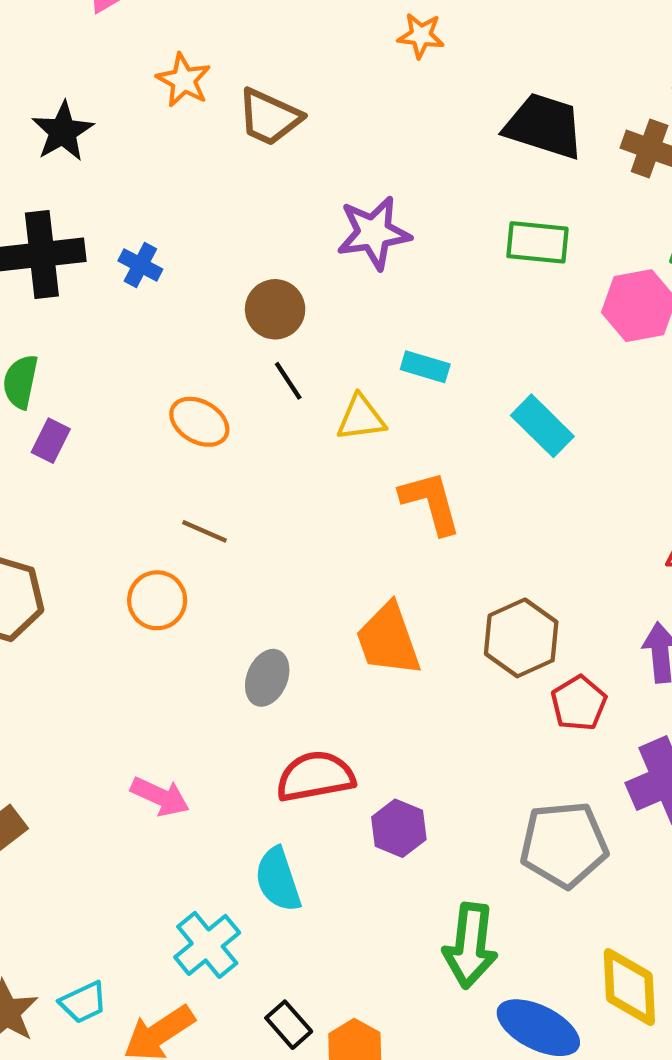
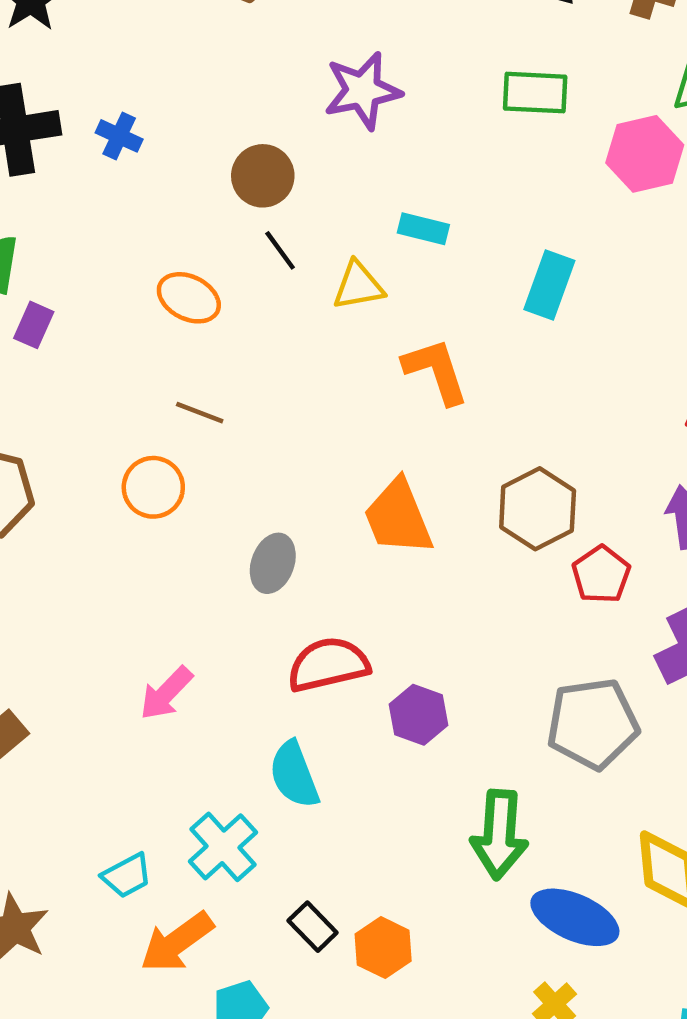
cyan rectangle: (542, 426) -> (549, 285), turned 68
pink arrow: (160, 796) -> (166, 693), turned 112
cyan trapezoid: (83, 1002) -> (127, 876), moved

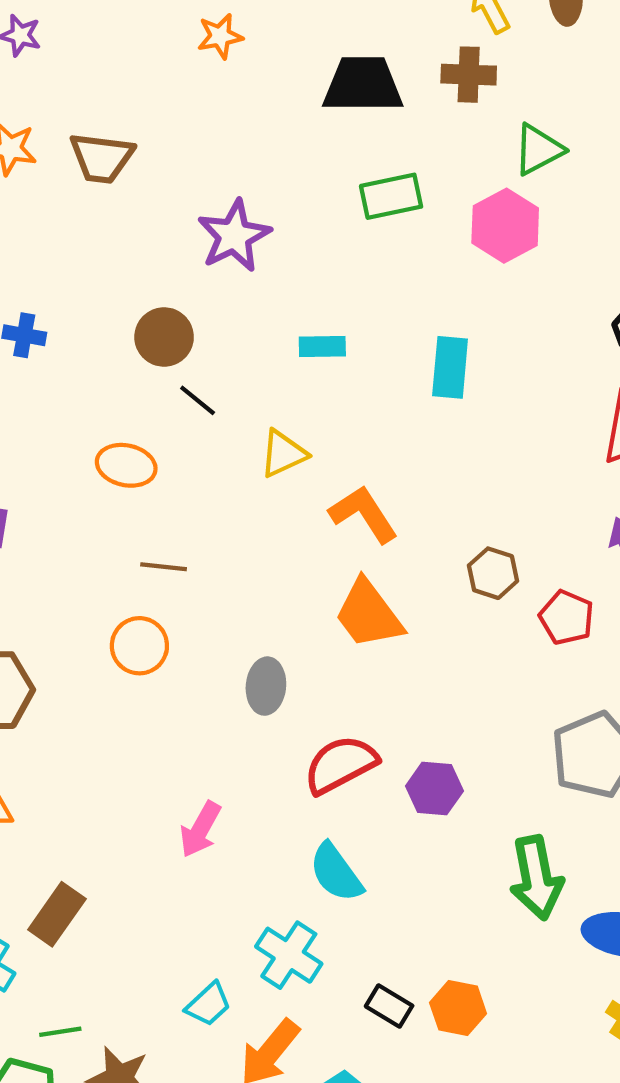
yellow triangle: (358, 286) -> (283, 454), moved
orange L-shape: (436, 371) -> (364, 514), moved
brown hexagon: (538, 509) -> (493, 573), size x0.7

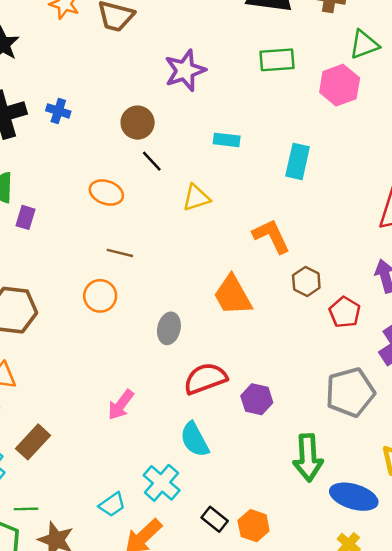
orange L-shape: (364, 514) -> (271, 236), moved

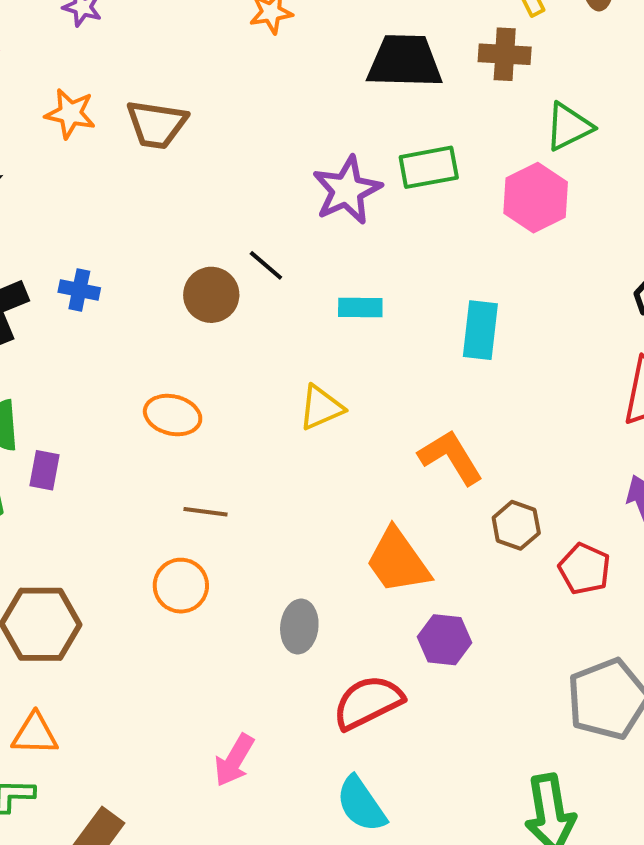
purple star: (185, 70) -> (347, 190), moved
black line: (152, 161) -> (266, 265), moved
purple hexagon: (257, 399) -> (444, 640), moved

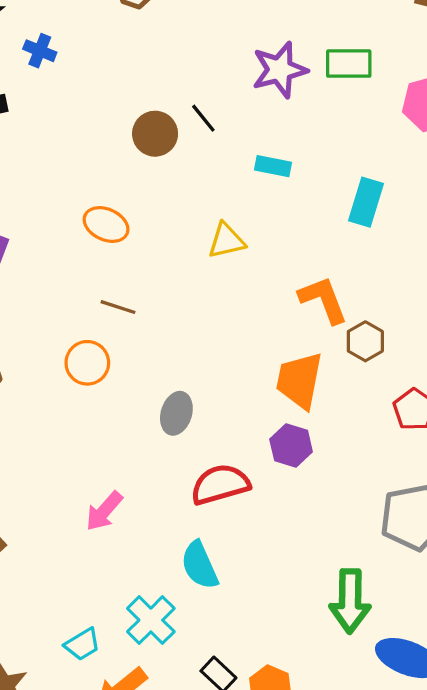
blue cross: (79, 290) -> (40, 51), moved
brown hexagon: (516, 525) -> (365, 341), moved
orange trapezoid: (398, 561) -> (299, 380), moved, turned 36

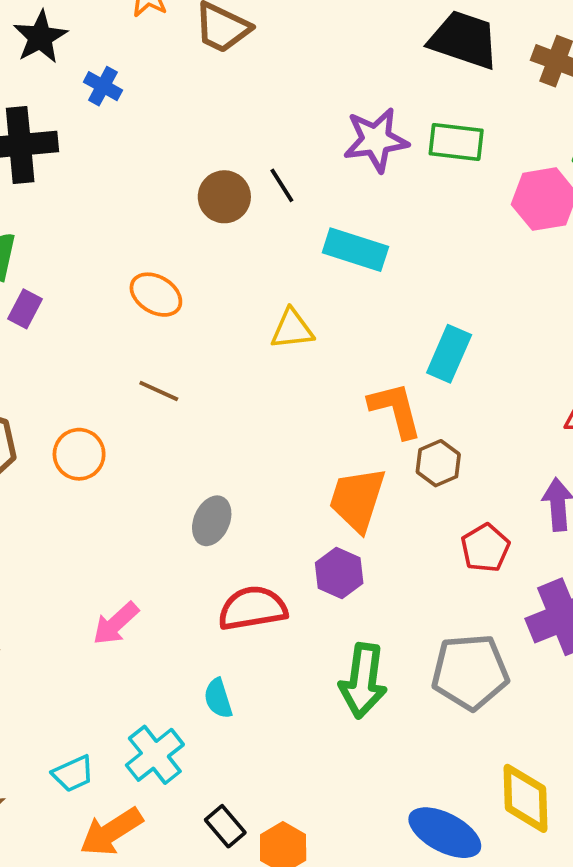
cyan rectangle: (273, 166) -> (355, 250), size x1.5
cyan rectangle: (366, 202) -> (449, 354), moved
orange circle: (87, 363) -> (79, 454), moved
cyan semicircle: (200, 565) -> (218, 698), size x0.7
green arrow: (350, 601) -> (363, 681), moved

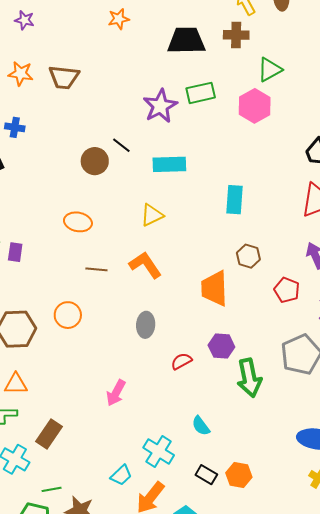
orange L-shape: (395, 410) -> (145, 265), moved
purple hexagon: (339, 573) -> (221, 346), moved
red semicircle: (253, 608) -> (181, 361), size x0.6
cyan semicircle: (218, 698) -> (201, 426), moved

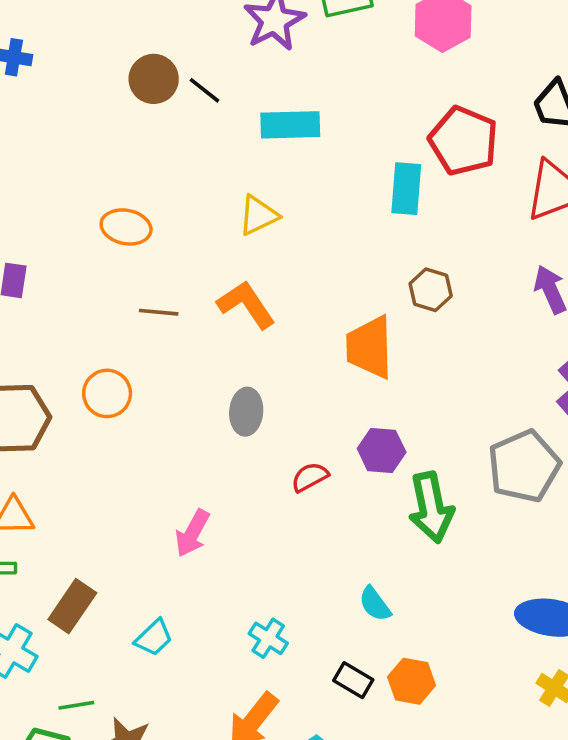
brown circle: (95, 161) -> (154, 79), moved
red pentagon: (287, 290) -> (463, 141), moved, size x1.5
cyan semicircle: (201, 426) -> (375, 604), moved
cyan cross: (159, 451) -> (268, 638), size x0.7
cyan trapezoid: (121, 475) -> (154, 638), moved

